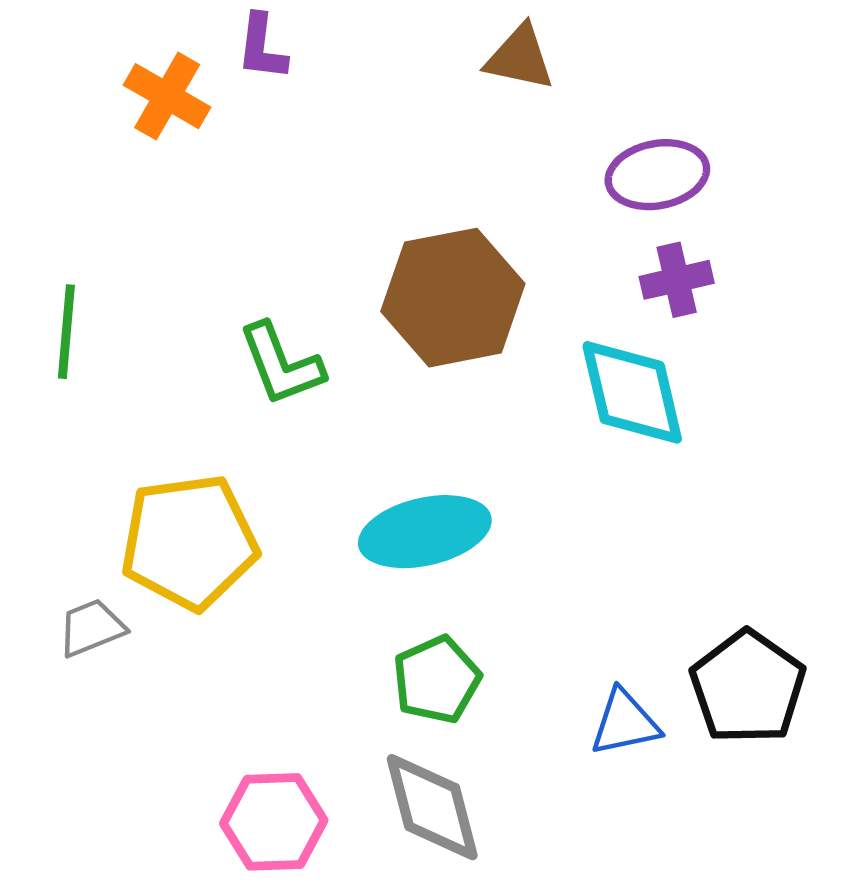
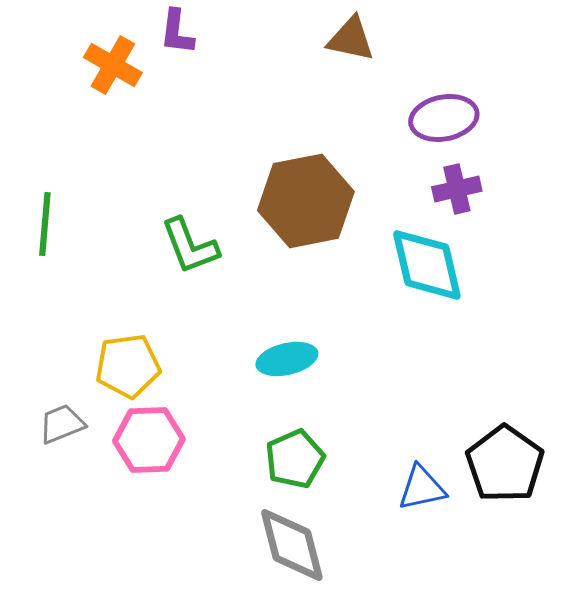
cyan ellipse: (425, 532) -> (287, 359), size x0.7
yellow pentagon: (189, 542) -> (128, 366), size x0.7
pink hexagon: (274, 822) -> (149, 440), moved

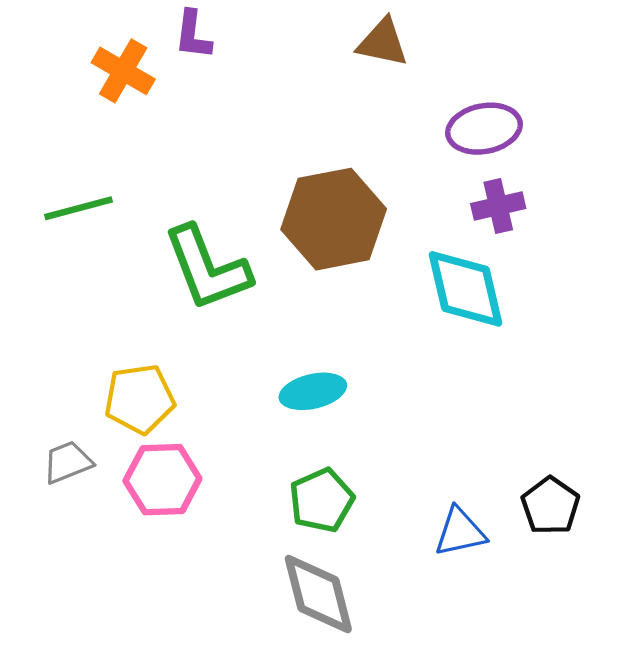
green line: (45, 224) -> (78, 208), moved, turned 70
green L-shape: (190, 246) -> (207, 268), size x1.4
black pentagon: (505, 464) -> (551, 506), size x0.7

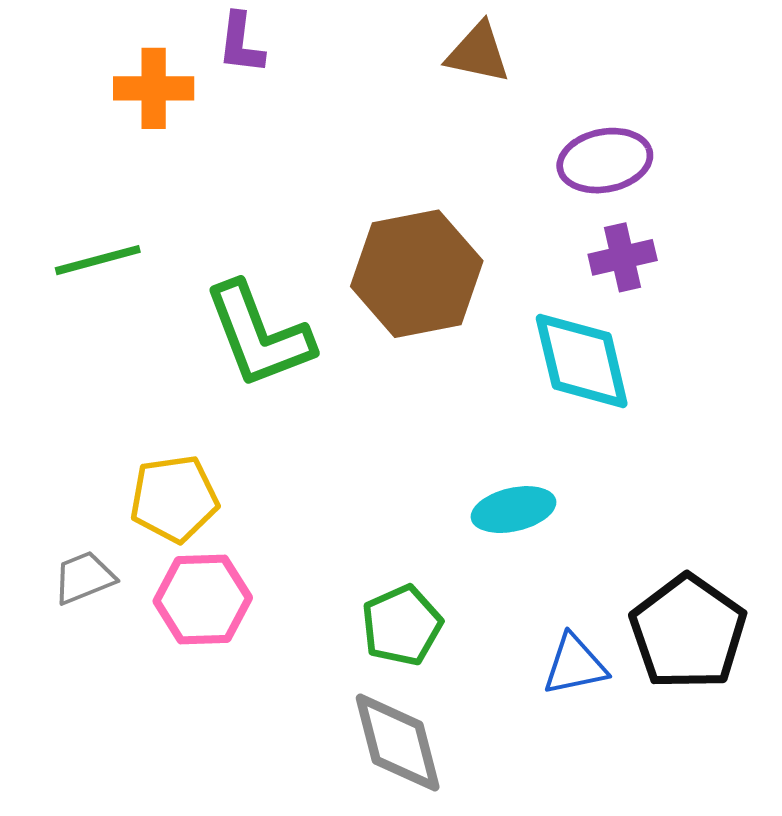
orange cross: (123, 71) -> (154, 88), turned -30
cyan ellipse: (313, 391) -> (514, 510), moved
black pentagon: (551, 506) -> (688, 632), size x1.6

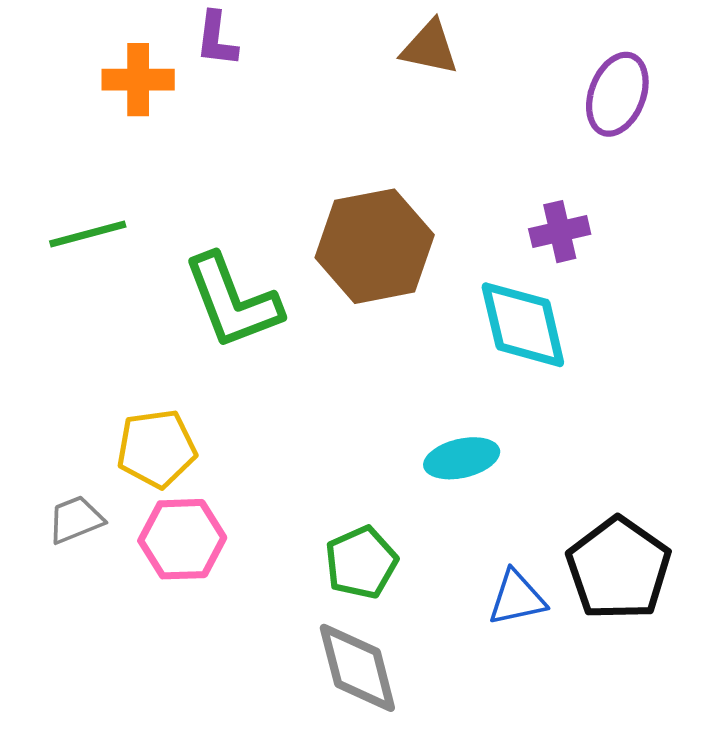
purple ellipse: (605, 161) -> (617, 94), moved, turned -58

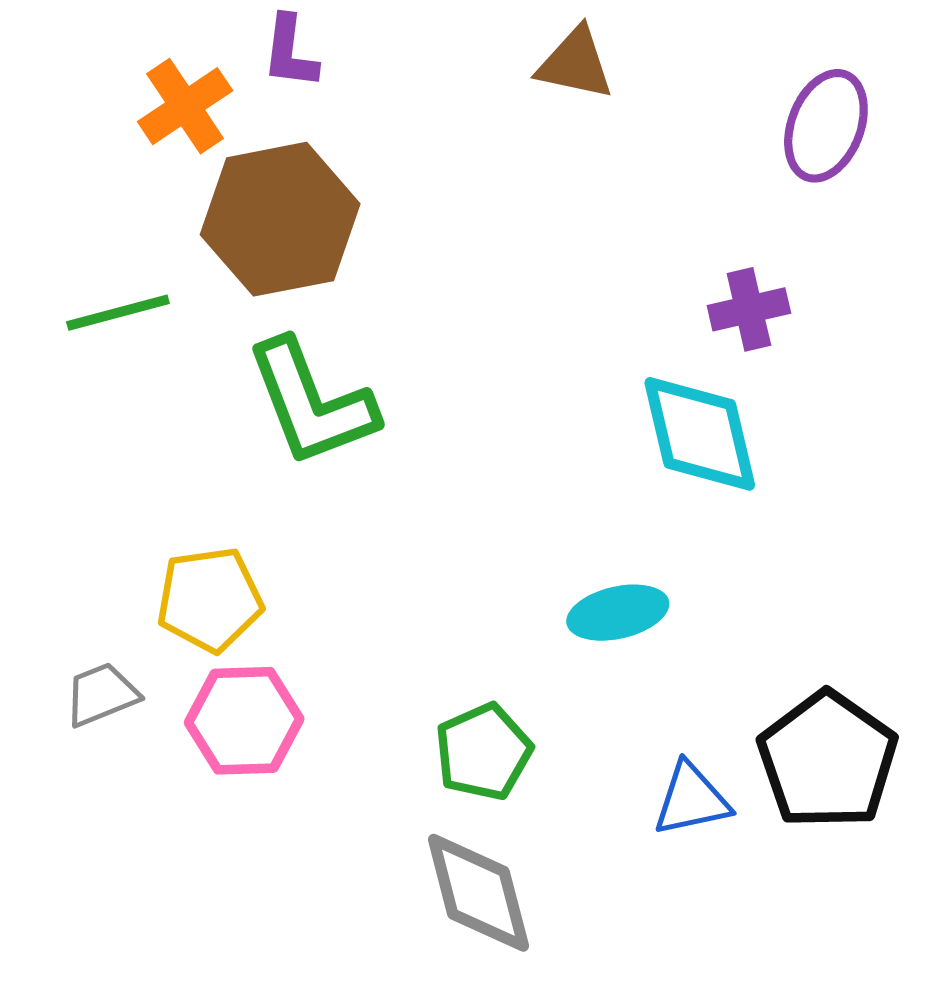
orange cross: (138, 80) -> (185, 106), turned -34
brown hexagon: (375, 246) -> (280, 219), moved

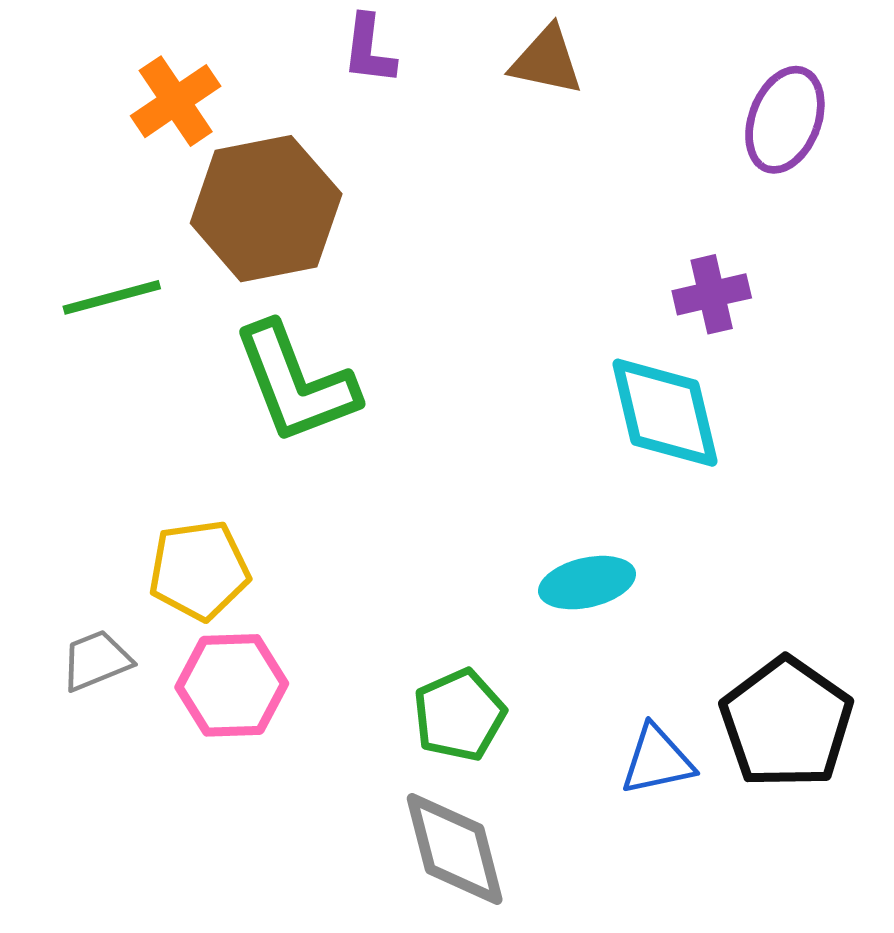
purple L-shape: (290, 52) -> (369, 50), moved

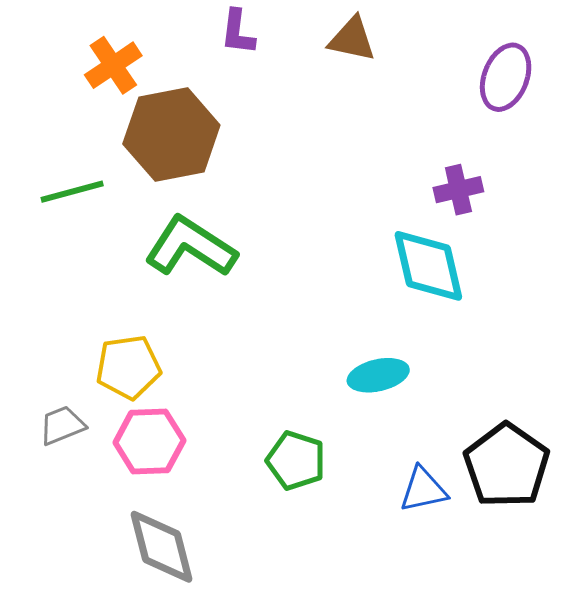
green L-shape: (296, 383) -> (191, 247), turned 144
green pentagon: (459, 715) -> (296, 461), turned -30
gray diamond: (455, 849) -> (161, 547), moved

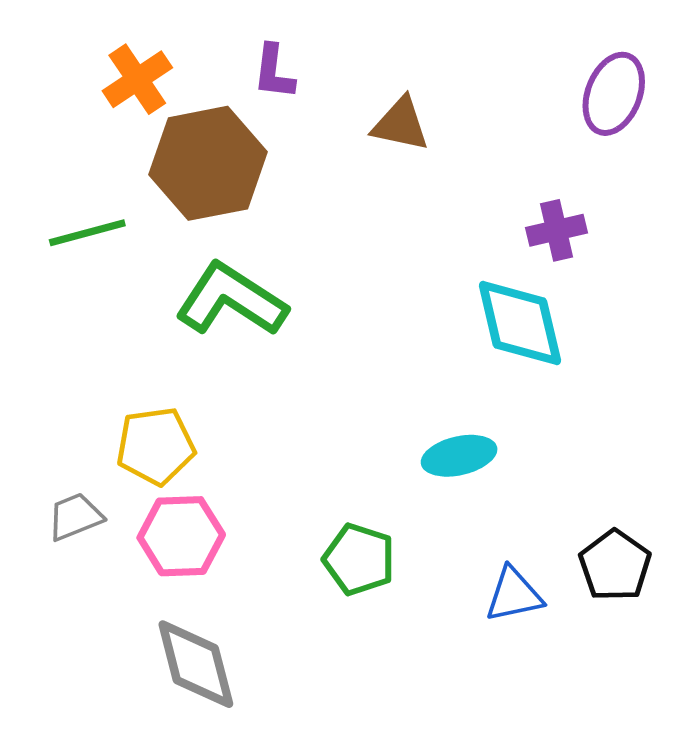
purple L-shape: (238, 32) -> (274, 72), moved
brown triangle: (352, 39) -> (401, 124), moved
black pentagon: (507, 466) -> (615, 565), size x0.7

